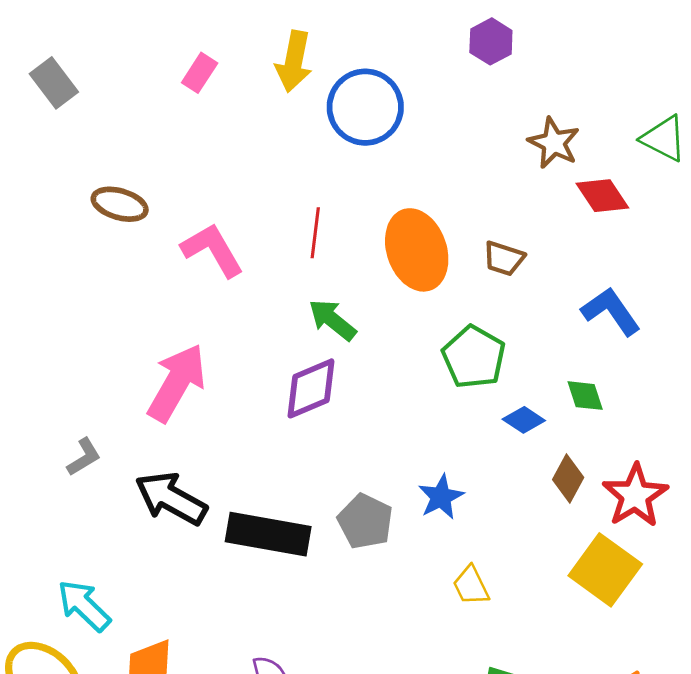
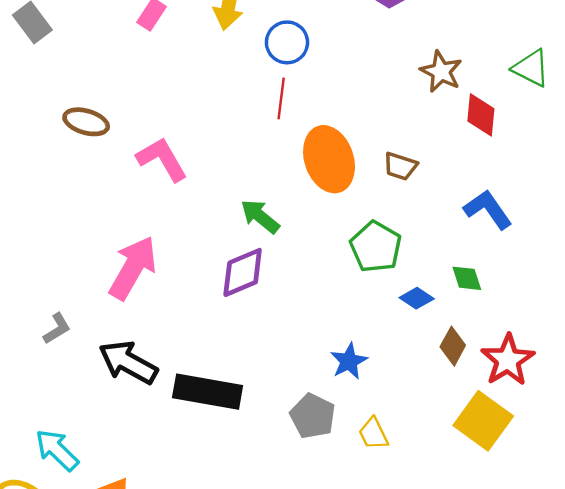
blue circle: (365, 107) -> (287, 42), size x0.7
red diamond: (602, 196) -> (481, 115), turned 39
red line: (315, 233) -> (281, 98), moved
gray pentagon: (365, 521) -> (313, 416), moved

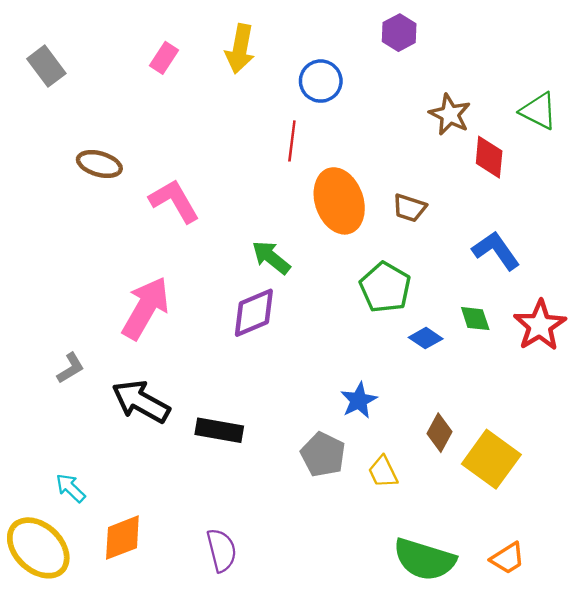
blue circle: (287, 42) -> (321, 81), moved
brown diamond: (453, 346) -> (439, 433), moved
red star: (508, 360) -> (540, 325), moved
black rectangle: (208, 392) -> (219, 430), size x0.7
cyan arrow: (57, 450) -> (71, 488), size x0.7

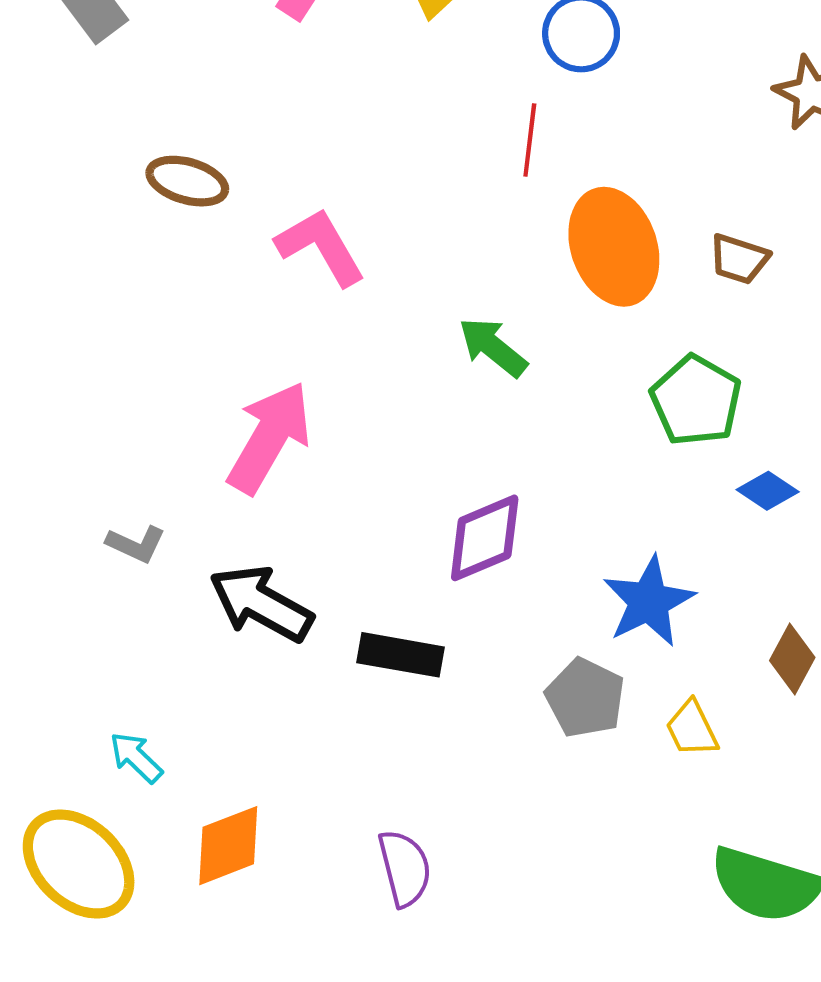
purple diamond: (254, 313) -> (485, 538), moved
gray L-shape: (71, 368) -> (136, 544), turned 56
blue star: (359, 400) -> (649, 602), size x1.4

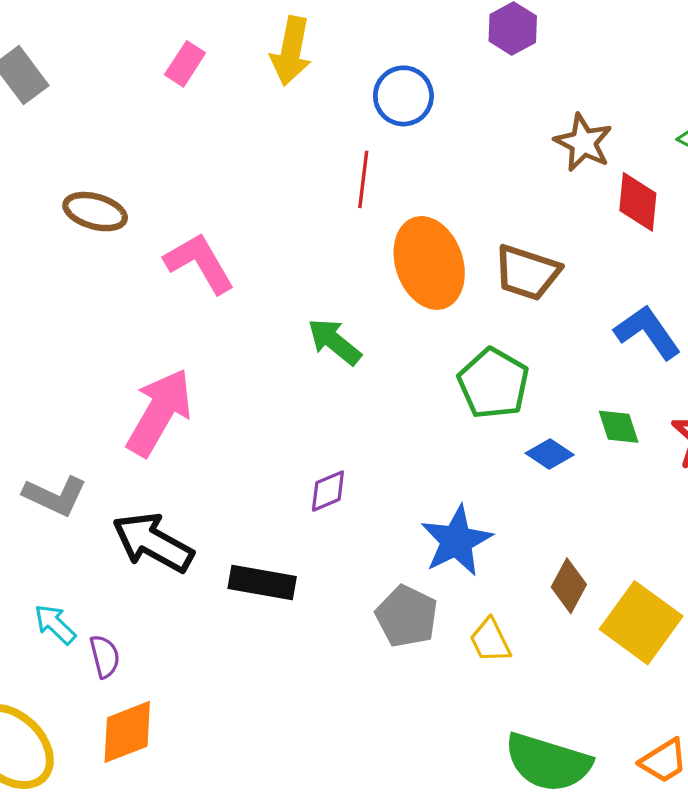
brown trapezoid: (739, 259) -> (527, 273), size x1.4
purple diamond: (485, 538) -> (328, 491), size x0.6
gray L-shape: (136, 544) -> (55, 496), size x1.4
cyan arrow: (136, 757) -> (55, 624), moved
purple semicircle: (405, 868) -> (105, 656), moved, size x0.7

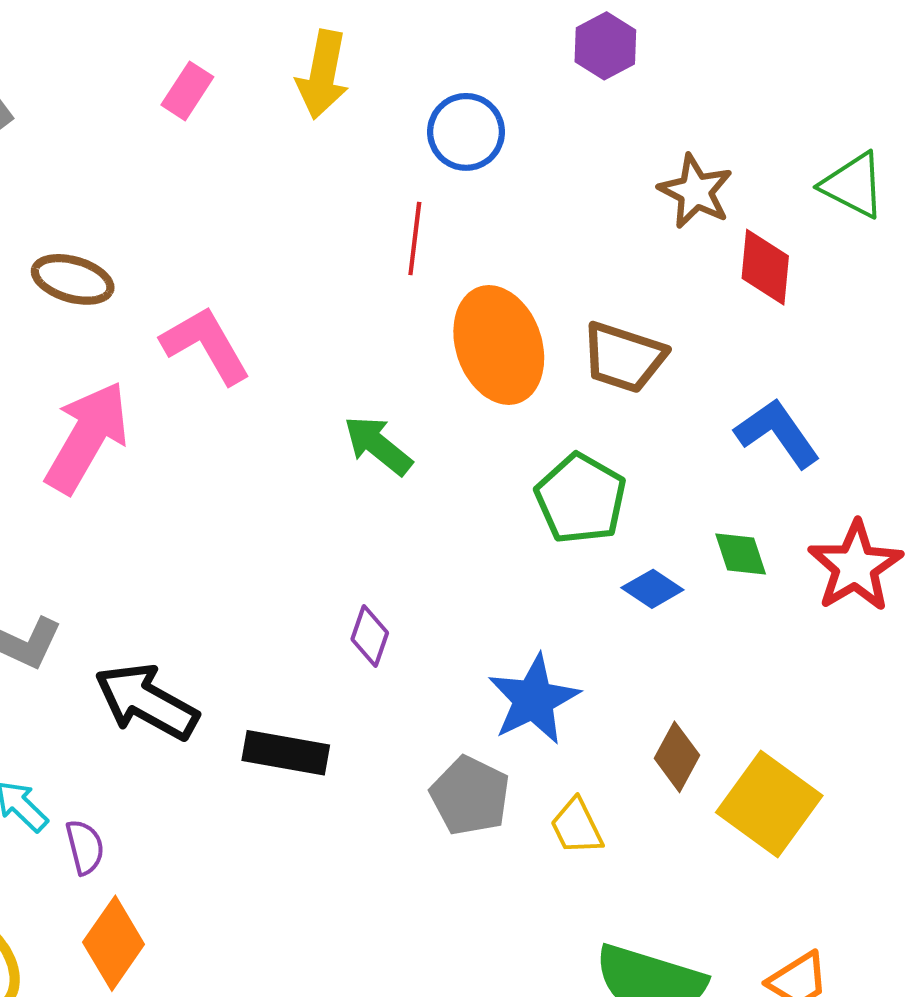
pink arrow: (159, 412) -> (87, 437), moved
purple diamond: (328, 491) -> (370, 636), turned -48
orange diamond: (127, 732) -> (114, 943), turned -34

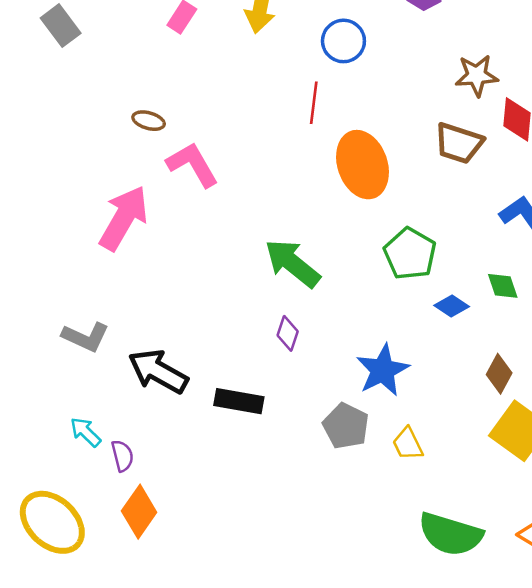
brown star: (695, 191) -> (477, 75), turned -30
brown ellipse: (73, 279) -> (149, 121), moved, size x0.7
brown trapezoid: (624, 357) -> (459, 143), moved
green arrow: (378, 445) -> (292, 263), moved, size x1.4
brown diamond: (677, 757) -> (499, 374), moved

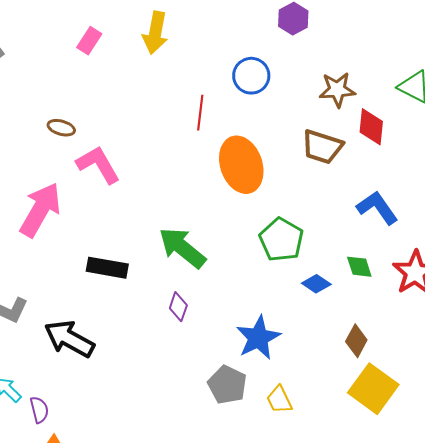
blue circle: (343, 41) -> (251, 76), moved
black rectangle: (239, 401) -> (107, 268), moved

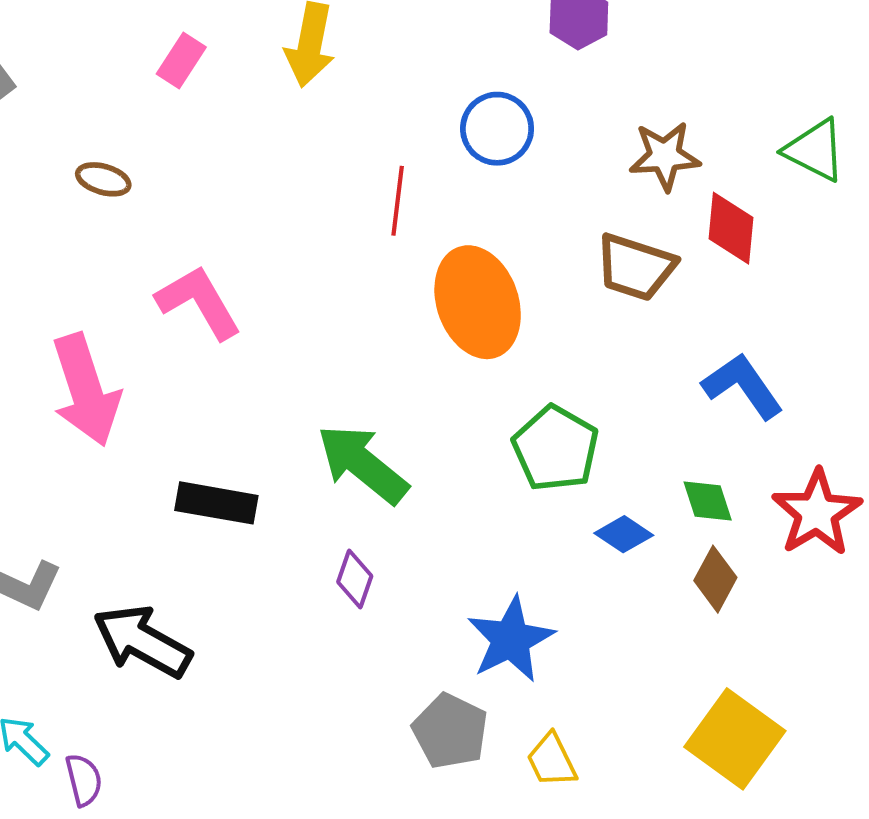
brown ellipse: (61, 128) -> (103, 179), moved
pink arrow: (40, 210) -> (86, 390), turned 132
brown diamond: (356, 341) -> (715, 579), moved

